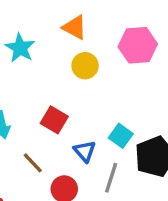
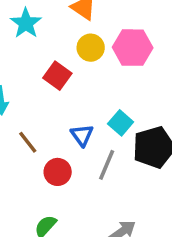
pink hexagon: (138, 45) -> (133, 48), moved
red square: (54, 120) -> (57, 76), moved

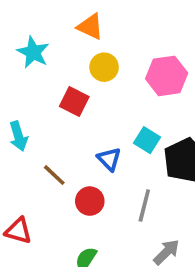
pink hexagon: (133, 48) -> (167, 76), moved
gray line: (107, 165) -> (144, 205), moved

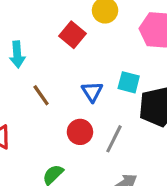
cyan square: (147, 140) -> (129, 82), turned -30
red circle: (90, 201) -> (80, 132), moved

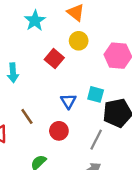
brown line: (41, 95) -> (27, 116), moved
gray line: (114, 139) -> (96, 140), moved

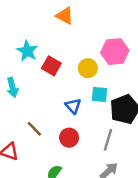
cyan star: (35, 21) -> (27, 51), moved
yellow circle: (79, 41) -> (88, 68), moved

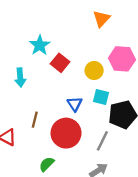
orange triangle: (65, 16) -> (101, 19), moved, turned 36
brown line: (34, 129) -> (35, 120), turned 49
red circle: (69, 138) -> (66, 133), size x1.6

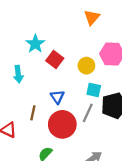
blue triangle: (75, 104) -> (57, 97), moved
gray line: (102, 141) -> (88, 113), moved

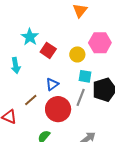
blue triangle: (57, 97) -> (52, 84), turned 32
brown line: (33, 113) -> (31, 100), turned 40

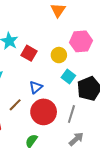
cyan square: (85, 76) -> (68, 77), turned 32
gray line: (81, 97) -> (71, 114), moved

